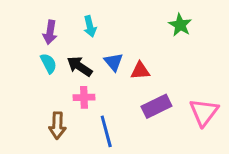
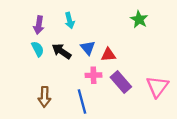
pink cross: (84, 97) -> (93, 75), moved
purple rectangle: (156, 106) -> (121, 82), turned 75

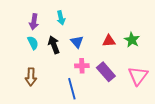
green star: (139, 19) -> (132, 40), moved
black arrow: (62, 51) -> (54, 45), turned 36
red triangle: (108, 55) -> (109, 41), moved
brown arrow: (44, 97) -> (31, 77), moved

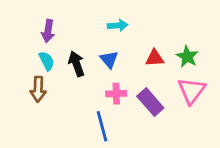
cyan arrow: (61, 18) -> (118, 25), moved, turned -80
pink triangle: (138, 76) -> (192, 91), moved
brown arrow: (31, 77) -> (38, 89), moved

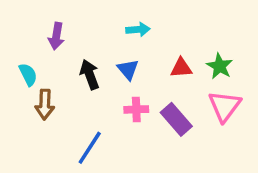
cyan semicircle: (47, 61) -> (28, 74), moved
blue line: (102, 126) -> (90, 148), moved, turned 48

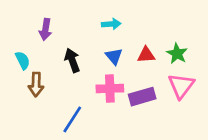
blue triangle: (128, 69) -> (114, 56), moved
pink cross: (136, 109) -> (110, 89), size x1.4
purple rectangle: (176, 119) -> (142, 97), turned -65

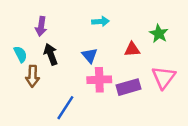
green star: (177, 54) -> (159, 34), moved
blue triangle: (114, 56) -> (90, 55), moved
black arrow: (72, 60) -> (51, 54), moved

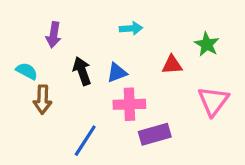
cyan semicircle: (20, 54) -> (27, 71), turned -35
black arrow: (51, 54) -> (82, 71), moved
blue triangle: (90, 55) -> (117, 73), turned 49
purple rectangle: (128, 87) -> (155, 134), moved

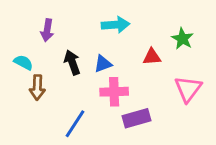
cyan arrow: (131, 28) -> (116, 25), size x1.4

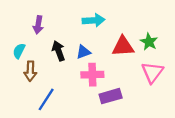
green star: (183, 39) -> (149, 42), moved
red triangle: (152, 57) -> (123, 46), size x1.5
cyan semicircle: (23, 62) -> (19, 51), turned -91
blue line: (75, 124) -> (46, 99), moved

